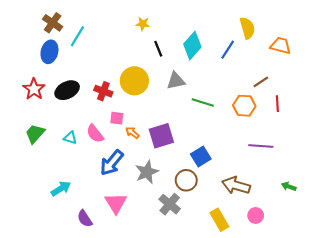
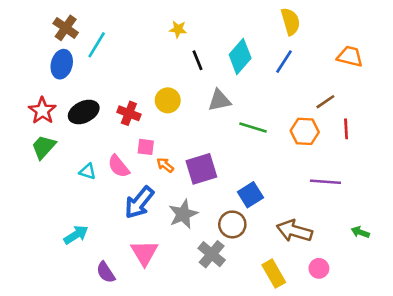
yellow semicircle: (247, 28) -> (290, 22), moved
yellow circle: (134, 81) -> (168, 100), size x0.7
green trapezoid: (35, 134) -> (44, 147), moved

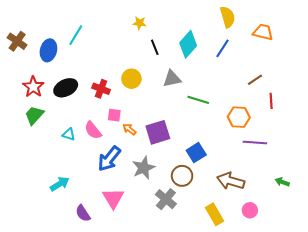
brown cross: (66, 28) -> (17, 41), moved
orange trapezoid: (350, 56) -> (263, 32), moved
orange hexagon: (305, 131) -> (239, 117), moved

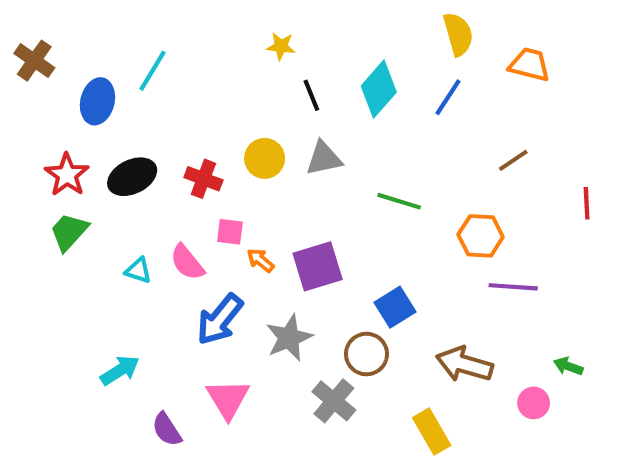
brown cross: (17, 41) -> (34, 61), moved
gray triangle: (172, 79) -> (324, 158), moved
red line: (271, 101) -> (587, 203), moved
pink circle: (250, 210) -> (534, 403), moved

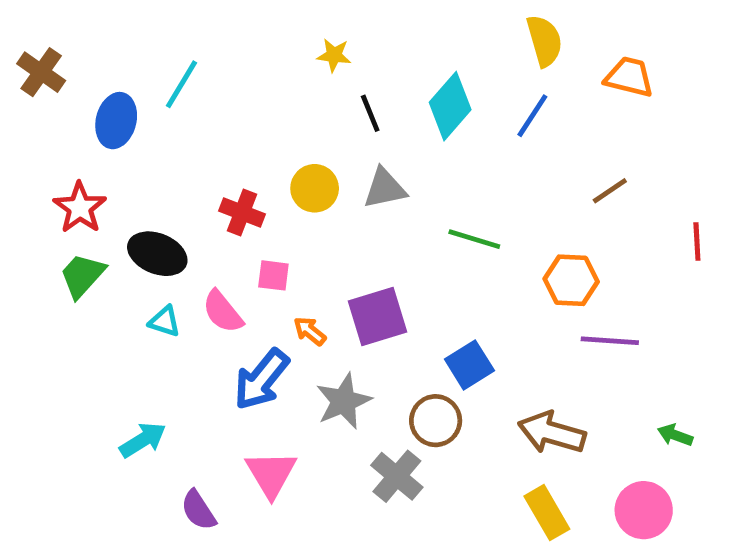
black ellipse: (132, 177) -> (157, 254), moved, turned 48
orange arrow: (261, 260) -> (310, 331), moved
pink circle: (534, 403) -> (644, 510), moved, size x1.5
yellow rectangle: (432, 431) -> (547, 513), moved

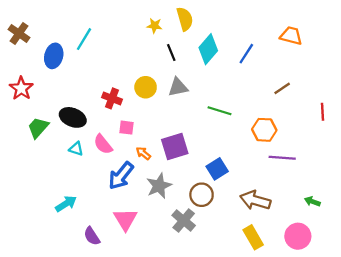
yellow semicircle: (544, 41) -> (185, 19), moved
red star: (80, 208) -> (21, 88), moved

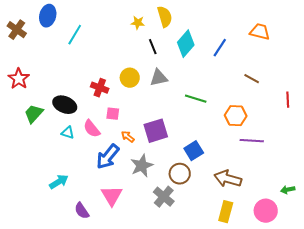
blue ellipse: (54, 56) -> (48, 16), moved
brown line: (282, 88) -> (252, 79), turned 63
green arrow: (312, 201) -> (288, 190), moved, turned -32
yellow rectangle: (253, 237) -> (226, 212), turned 45

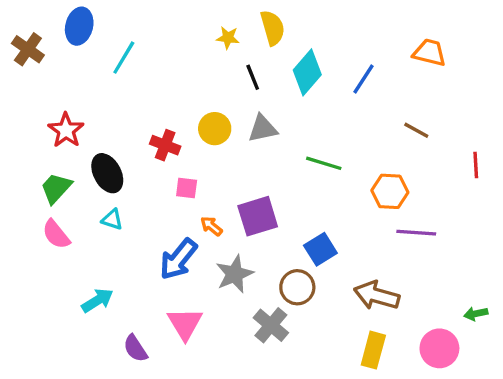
red star: (19, 79) -> (66, 130), moved
black ellipse: (65, 105) -> (107, 173), turned 40
pink semicircle: (92, 129) -> (56, 234), moved

